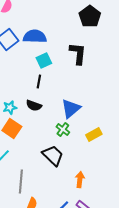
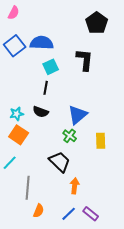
yellow rectangle: (94, 134) -> (101, 141), turned -63
orange arrow: (80, 179) -> (75, 186), moved

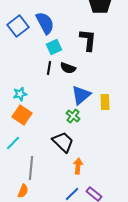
blue semicircle: (42, 43) -> (45, 23), turned 60
black semicircle: (41, 112) -> (68, 68), moved
yellow rectangle: (101, 141) -> (105, 102), moved
orange semicircle: (39, 211) -> (23, 191), moved

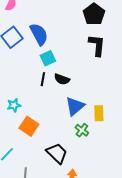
black L-shape: (88, 40) -> (97, 45), moved
orange square: (22, 115) -> (29, 126), moved
green cross: (73, 116) -> (82, 130), moved

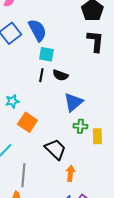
cyan square: (48, 58) -> (46, 54), turned 35
yellow rectangle: (99, 113) -> (97, 136), moved
green cross: (82, 130) -> (80, 126), turned -32

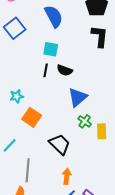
blue semicircle: (37, 30) -> (54, 16), moved
green cross: (80, 126) -> (85, 121), turned 32
orange arrow: (70, 173) -> (67, 176), moved

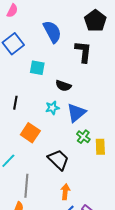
black L-shape: (100, 36) -> (83, 52), moved
cyan square: (51, 49) -> (37, 68), moved
black line: (46, 70) -> (15, 103), moved
cyan star: (17, 96) -> (52, 108), moved

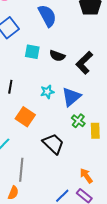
black L-shape: (83, 52) -> (84, 63), moved, turned -140
black semicircle: (63, 86) -> (57, 56), moved
orange arrow: (65, 192) -> (86, 176), moved, turned -42

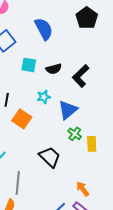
black semicircle: (57, 56) -> (54, 69), turned -35
cyan star: (47, 92) -> (44, 97), moved
orange square: (25, 117) -> (22, 119), moved

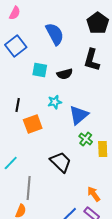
black L-shape: (81, 76) -> (92, 60), moved, turned -30
orange square: (22, 119) -> (33, 124), turned 36

